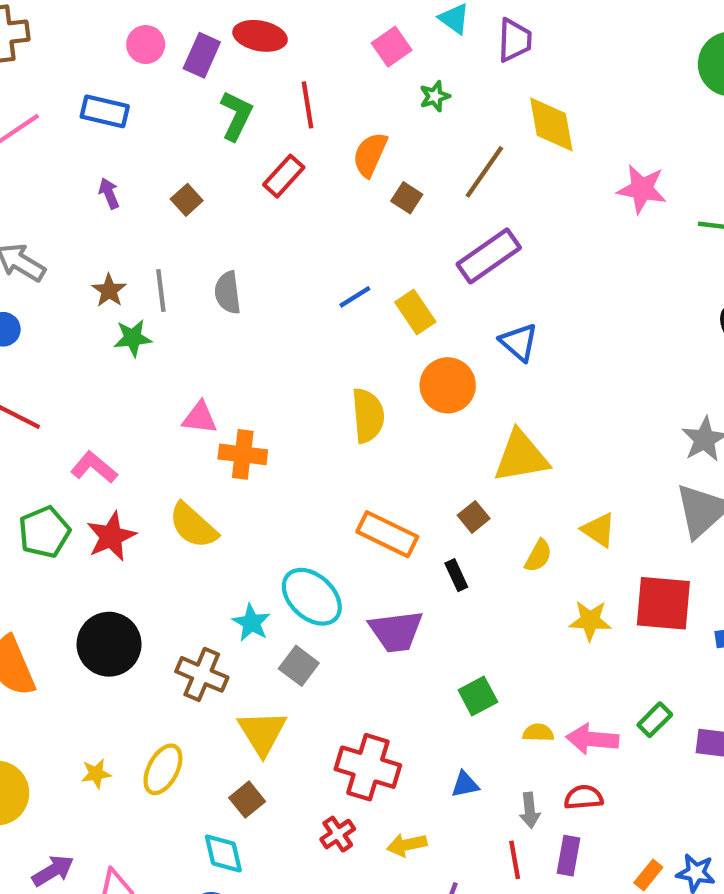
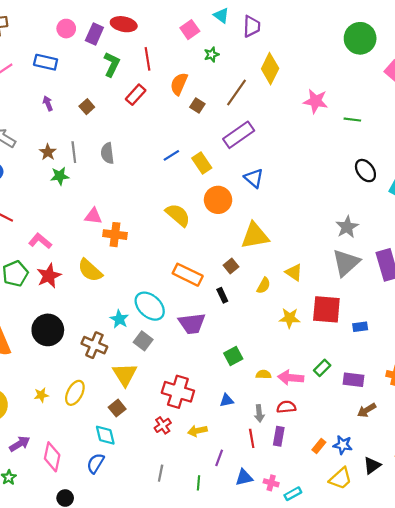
yellow diamond: (551, 124) -> (270, 69), turned 36
yellow semicircle: (368, 416) -> (178, 215), turned -44

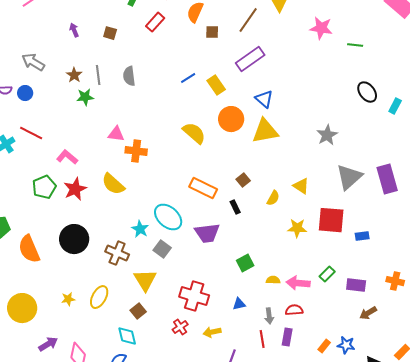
brown square: (197, 106) -> (212, 32), turned -32
brown square: (87, 107) -> (110, 33), turned -32
gray star: (347, 227) -> (327, 135), moved
yellow triangle: (255, 236) -> (265, 131), moved

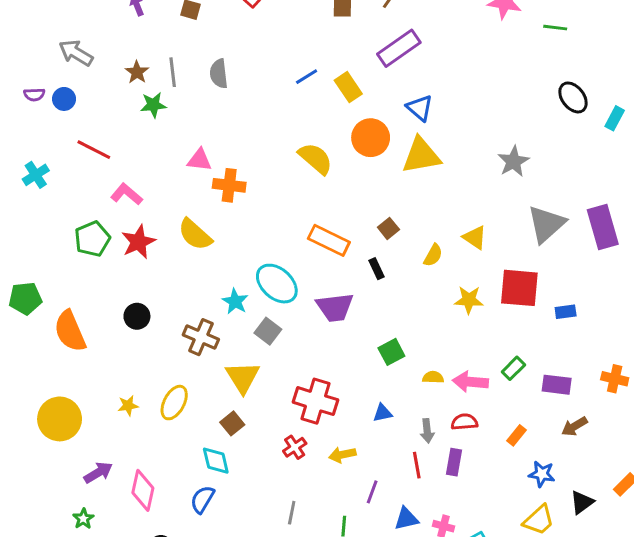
red line: (31, 133) -> (94, 150), moved
black circle: (74, 239) -> (137, 316), size x0.6
orange rectangle: (324, 346) -> (516, 435), moved

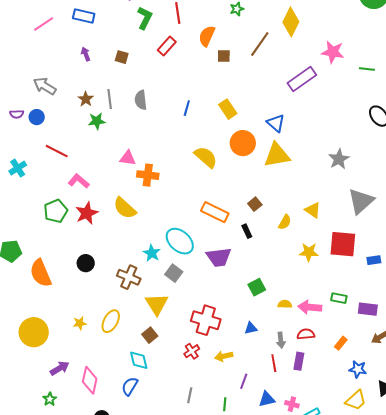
purple rectangle: (399, 48) -> (302, 79), moved
blue line: (307, 77) -> (187, 108), moved, turned -42
green rectangle: (513, 368) -> (339, 298), turned 56

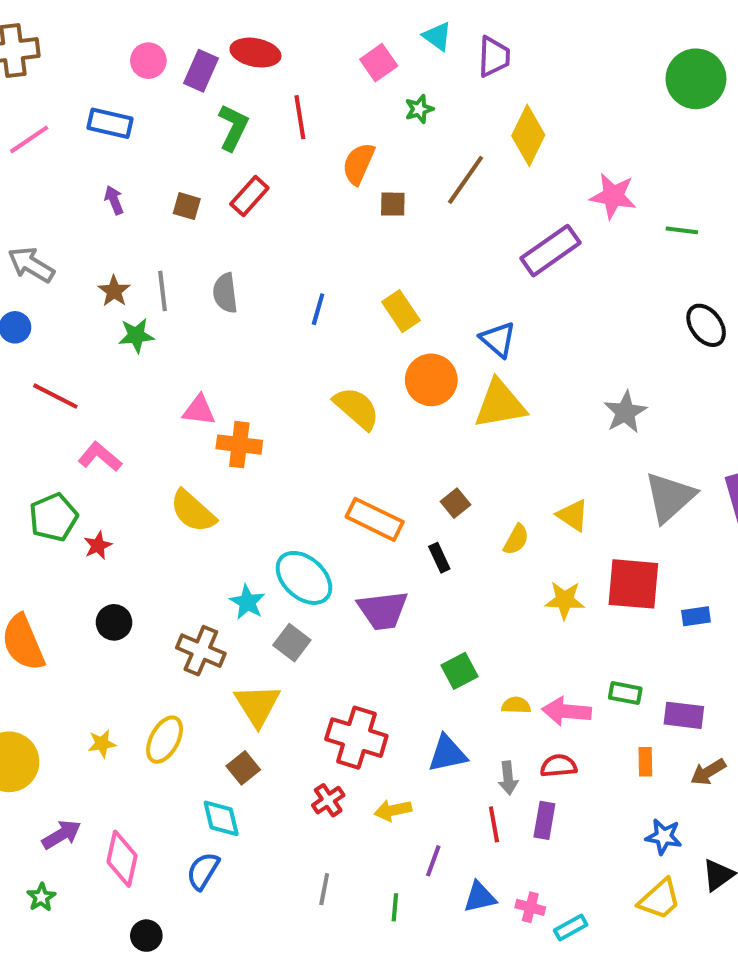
red rectangle: (167, 46) -> (249, 196), moved
red star: (87, 213) -> (98, 546), moved, size x0.6
blue triangle: (251, 328) -> (447, 754), size x1.5
orange rectangle: (341, 343) -> (645, 762), moved, turned -40

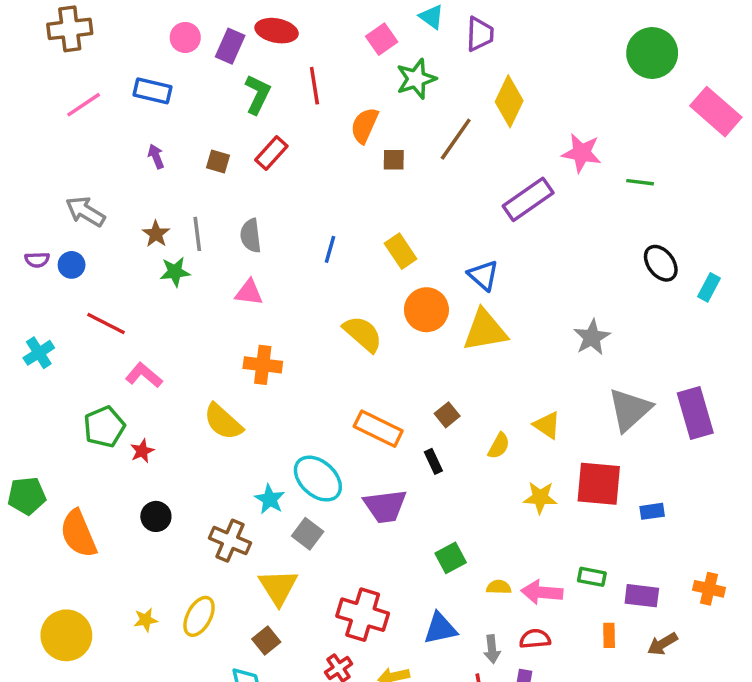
green star: (419, 109) -> (416, 79), size x1.6
pink triangle: (199, 410) -> (249, 292), moved

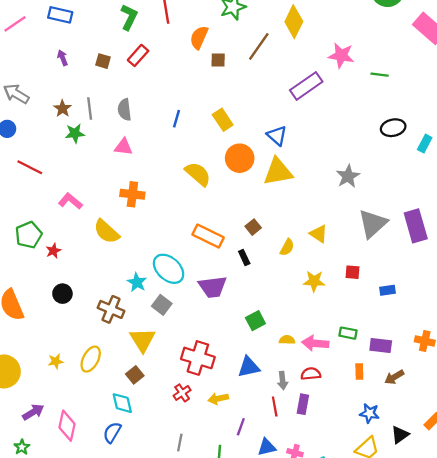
black ellipse: (661, 263) -> (393, 128), turned -65
pink L-shape: (144, 375) -> (70, 201), moved
red square: (599, 484) -> (353, 272), size x0.5

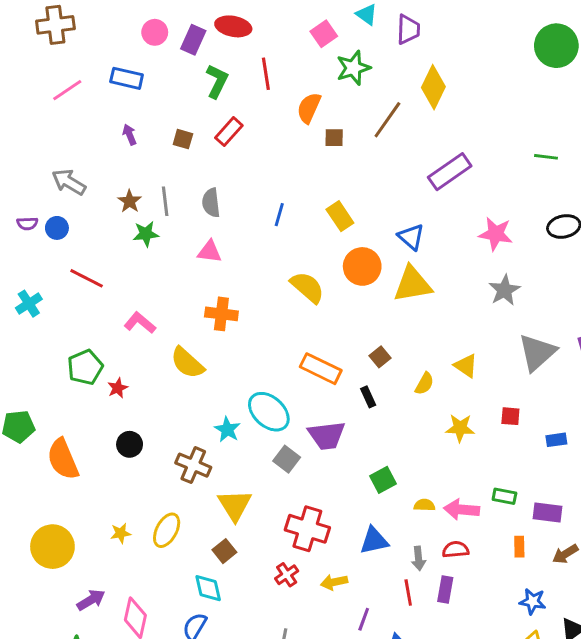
pink star: (341, 55) -> (496, 234), moved
gray square: (162, 305) -> (287, 459), moved

